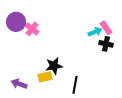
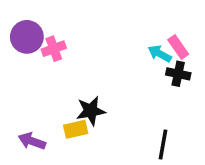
pink cross: (32, 29) -> (54, 49), turned 32
cyan arrow: (95, 32) -> (160, 54), turned -128
black line: (75, 85) -> (163, 144), moved

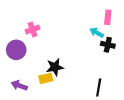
purple circle: (27, 37) -> (16, 50), moved
pink rectangle: (178, 47) -> (108, 17), moved, turned 40

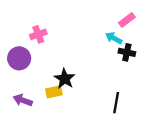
pink rectangle: (108, 17) -> (127, 20), turned 48
black star: (55, 67) -> (65, 79), turned -30

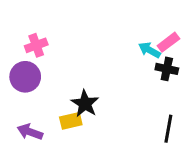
pink rectangle: (127, 20) -> (168, 42), moved
pink cross: (38, 34) -> (36, 45), moved
black line: (116, 103) -> (168, 129), moved

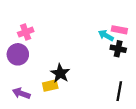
pink rectangle: (168, 42) -> (119, 30), turned 48

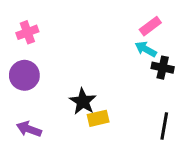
pink rectangle: (119, 30) -> (150, 26), moved, turned -48
pink cross: (26, 32) -> (27, 32), moved
yellow rectangle: (50, 86) -> (98, 118), moved

